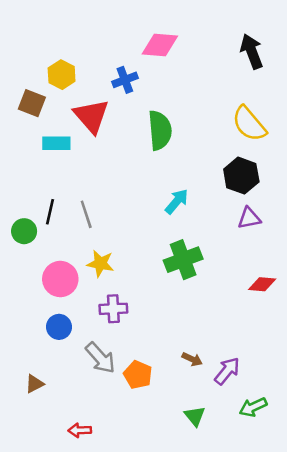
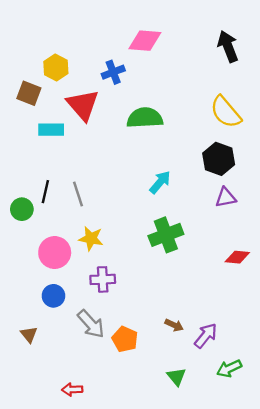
green semicircle: (160, 130) -> (145, 118), turned -88
brown triangle: (34, 384) -> (29, 334), moved, turned -42

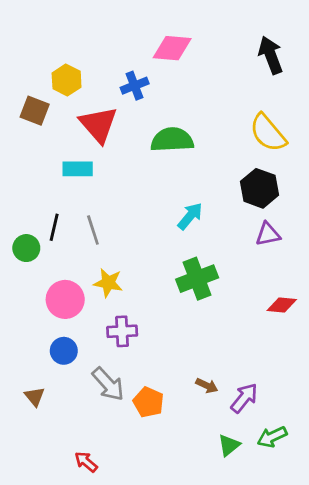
cyan rectangle: (51, 130) -> (78, 169), moved
green triangle: (176, 377) -> (229, 445), moved, turned 30
red arrow: (72, 390) -> (86, 462), turned 42

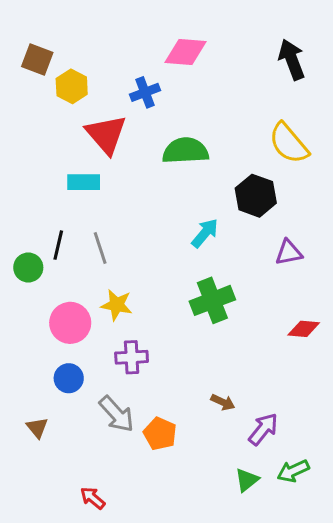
brown square: (35, 111) -> (37, 59), moved
black hexagon: (260, 188) -> (256, 196), moved
brown arrow: (207, 385) -> (223, 402), moved

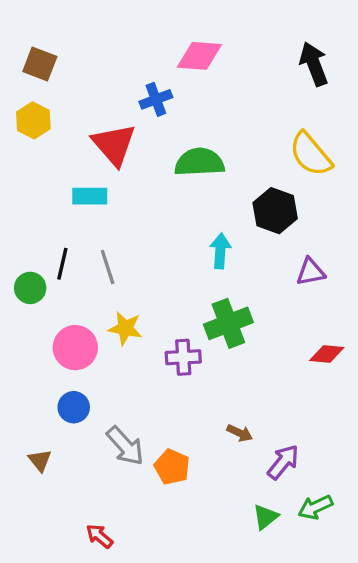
yellow hexagon: (72, 86) -> (33, 120), moved
cyan arrow: (205, 233) -> (220, 251), turned -36
purple cross: (132, 357) -> (183, 357), moved

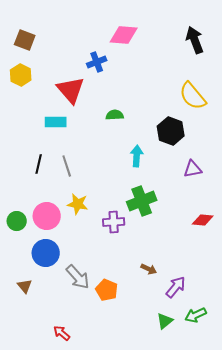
green semicircle: (199, 162) -> (115, 115), moved, size x0.6
green circle: (30, 288) -> (17, 221), moved
blue circle: (74, 407) -> (46, 253), size x1.4

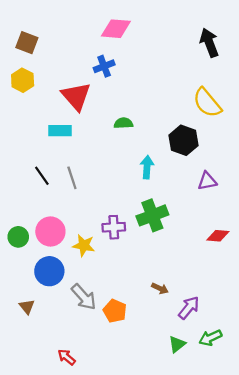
pink diamond: (124, 35) -> (116, 29), moved
black line: (39, 164) -> (42, 176), turned -48
yellow star: (78, 204) -> (84, 245), moved
purple cross: (114, 222) -> (114, 227), moved

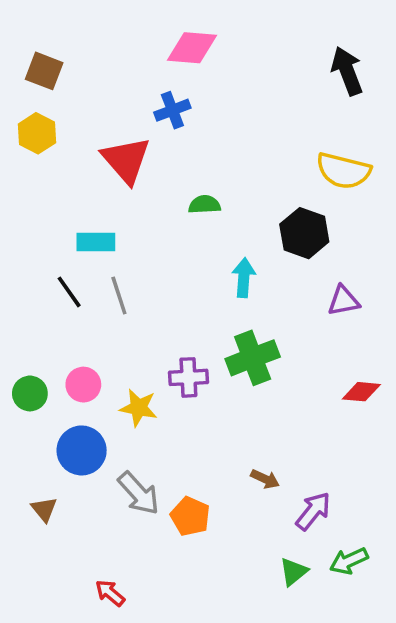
yellow semicircle: (207, 103) -> (343, 171), turned -36
cyan rectangle: (60, 131) -> (96, 242), moved
pink circle: (50, 232) -> (83, 385), size x0.7

